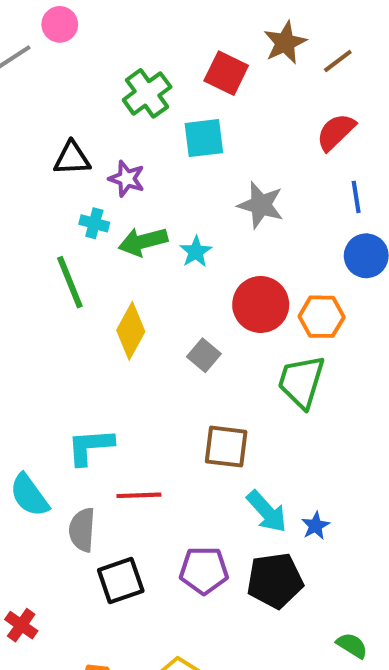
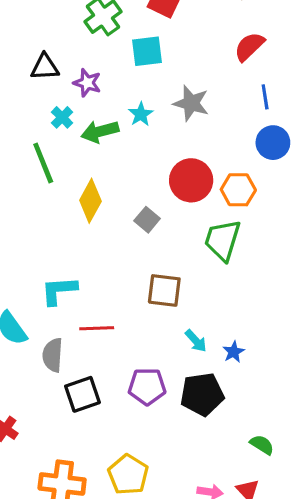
cyan cross: (94, 223) -> (62, 117), turned 30
cyan star: (196, 252) -> (141, 114), moved
cyan arrow: (267, 511) -> (196, 341), size x0.7

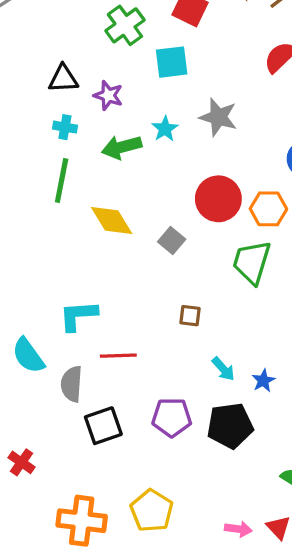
cyan cross: (62, 117) -> (65, 127), moved, turned -35
green line: (43, 163) -> (62, 180), turned 33
yellow diamond: (90, 201) -> (112, 221), turned -60
brown square: (164, 290) -> (190, 316), size x0.6

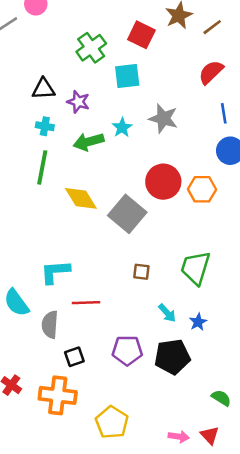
gray square: (172, 241) -> (127, 214), size x1.8
green trapezoid: (252, 262) -> (195, 268), moved
black square: (103, 426) -> (74, 357), size x0.7
orange cross: (82, 521) -> (58, 395), moved

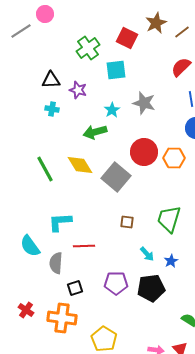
green arrow: (89, 142) -> (95, 132), moved
green line: (42, 167) -> (45, 169), moved, turned -40

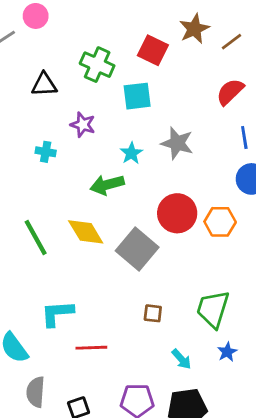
green cross: (88, 48) -> (97, 65), turned -30
black triangle: (51, 80) -> (44, 85), moved
blue star: (171, 261) -> (227, 352), moved
gray semicircle: (56, 263) -> (36, 392), moved

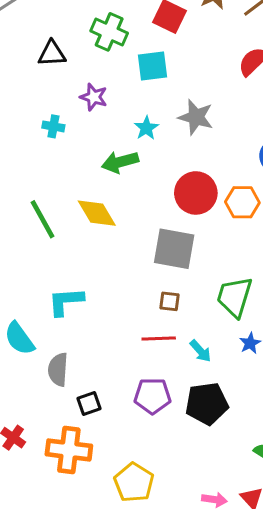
gray square: (137, 249) -> (174, 249), moved, turned -30
red line: (91, 348) -> (159, 339), moved
gray semicircle: (36, 392) -> (58, 369), moved

